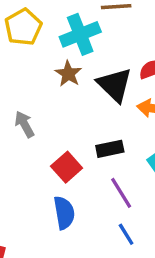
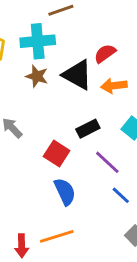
cyan cross: (80, 34) -> (38, 41), turned 32

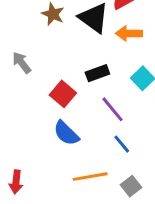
blue semicircle: (65, 192) -> (66, 133), turned 152
orange line: (57, 236) -> (90, 177), moved

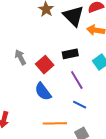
gray arrow: (22, 63) -> (20, 57), moved
blue line: (122, 144) -> (80, 105), turned -32

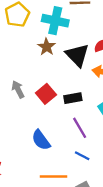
gray arrow: (20, 57) -> (18, 89), moved
red square: (45, 65) -> (46, 94), moved

